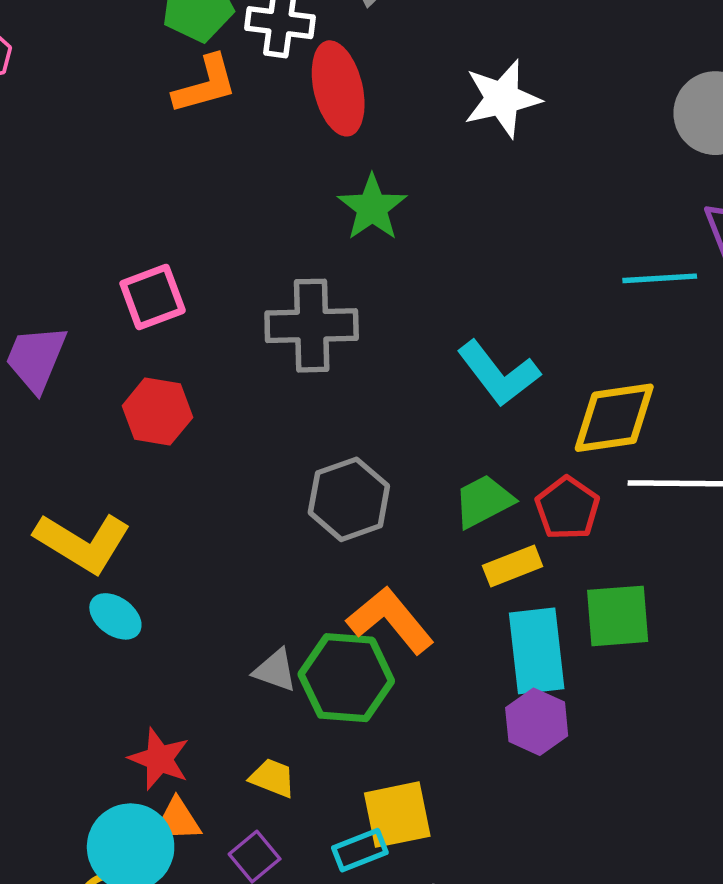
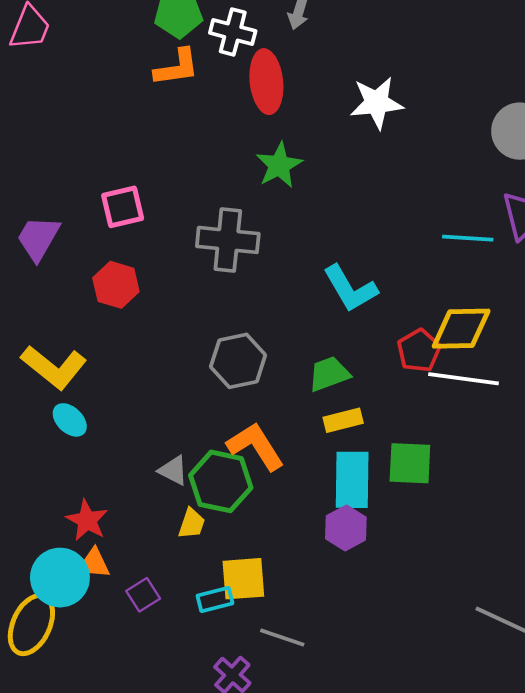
yellow diamond: (614, 418) -> (461, 329), moved
red pentagon: (567, 508) -> (419, 351), moved
yellow trapezoid: (273, 778) -> (192, 523), moved, turned 80

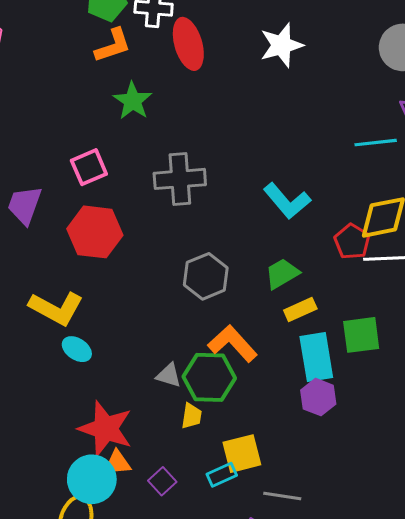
green star: (279, 165) -> (133, 101), moved
red hexagon: (116, 285) -> (95, 232), size x1.4
red star: (87, 520) -> (106, 429), size x1.6

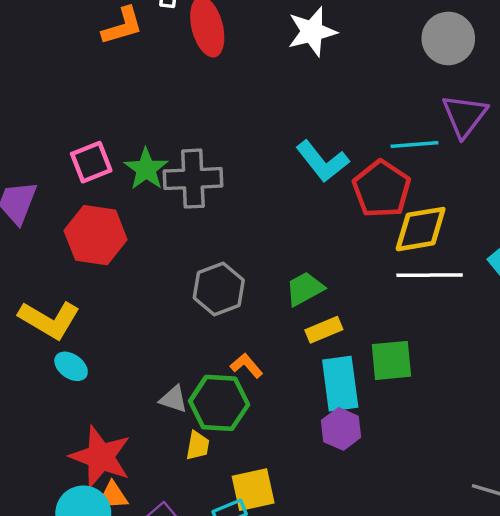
green star: (133, 101) -> (146, 169), moved
cyan L-shape: (287, 201) -> (322, 161), moved
red pentagon: (352, 242) -> (382, 189), moved, size x1.4
orange L-shape: (233, 344) -> (246, 366), size x0.6

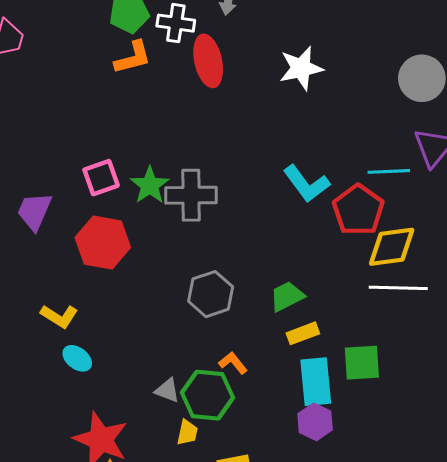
yellow L-shape: (49, 320) -> (59, 316), size x0.7

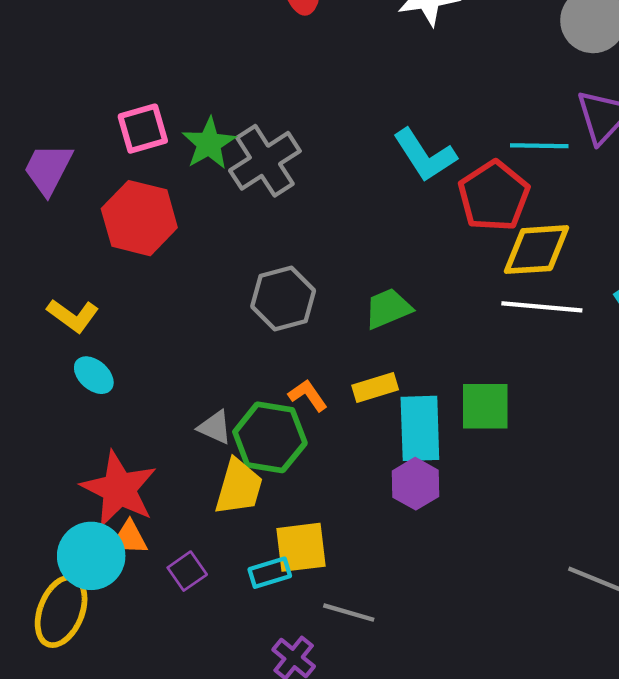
gray cross: (191, 195) -> (265, 161), turned -36
yellow rectangle: (303, 333) -> (375, 388), moved
yellow trapezoid: (187, 432) -> (239, 487), size x1.6

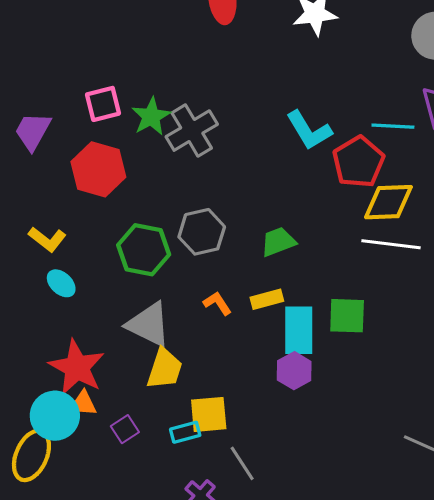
gray triangle: (215, 427) -> (149, 324), size x1.8
green hexagon: (270, 437) -> (144, 250), moved
gray line: (349, 613) -> (242, 463), turned 39

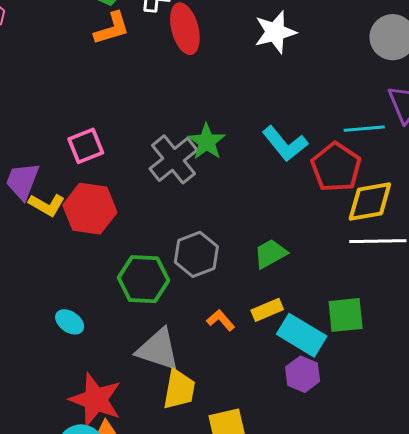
green star: (151, 116) -> (207, 142), moved
yellow L-shape: (47, 239) -> (47, 205), moved
cyan rectangle: (299, 330) -> (302, 335), turned -51

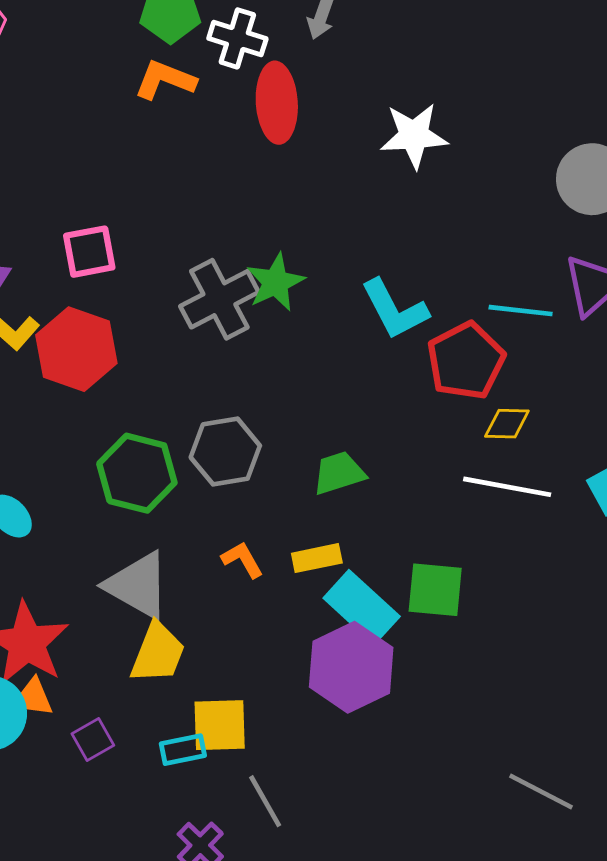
orange L-shape: (112, 28) -> (165, 80), turned -153
yellow diamond: (370, 202) -> (507, 424), size x0.6
purple hexagon: (303, 374) -> (351, 667), size x1.6

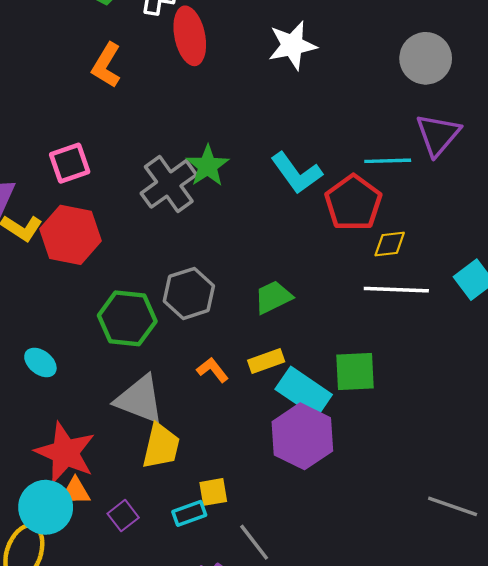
orange L-shape: (165, 80) -> (106, 65), moved, turned -72
yellow square: (220, 725) -> (213, 492), size x0.7

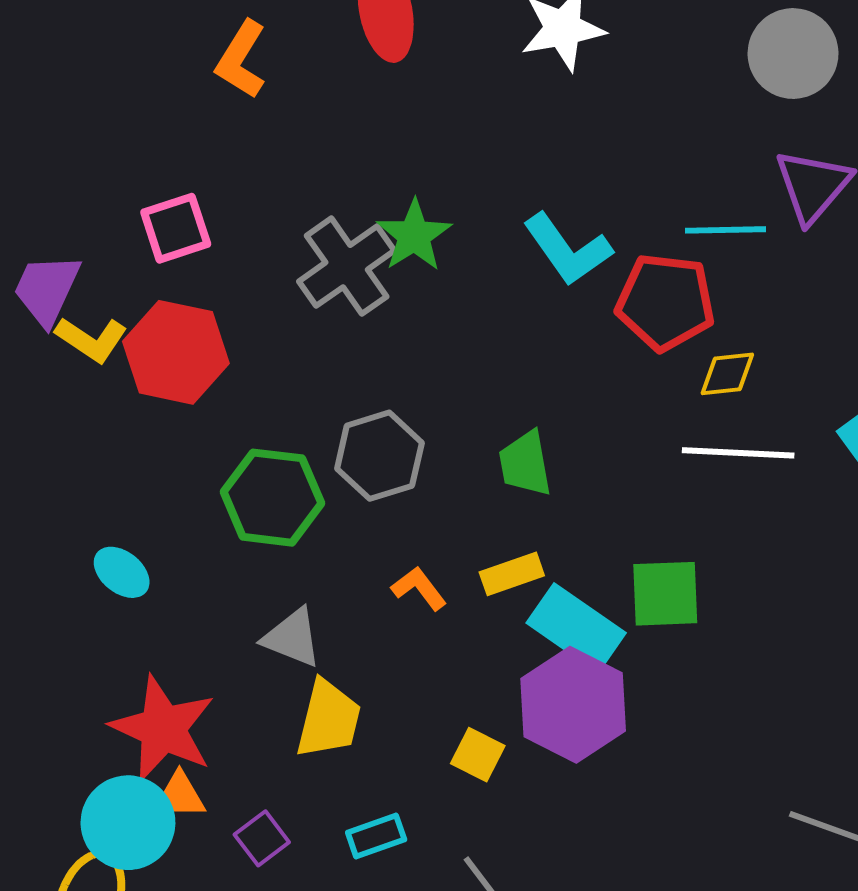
red pentagon: (353, 203) -> (665, 302), turned -30
green trapezoid: (273, 297) -> (525, 464), turned -75
gray triangle: (139, 399) -> (292, 638), size x0.7
yellow square: (213, 492) -> (478, 755), moved, turned 36

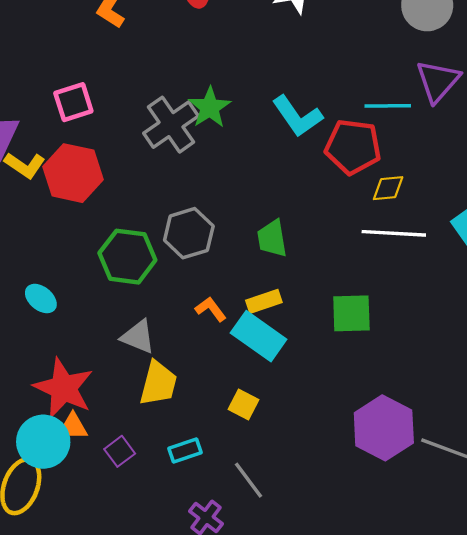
cyan rectangle: (576, 628) -> (259, 336), moved
purple hexagon: (573, 705) -> (384, 428), moved

